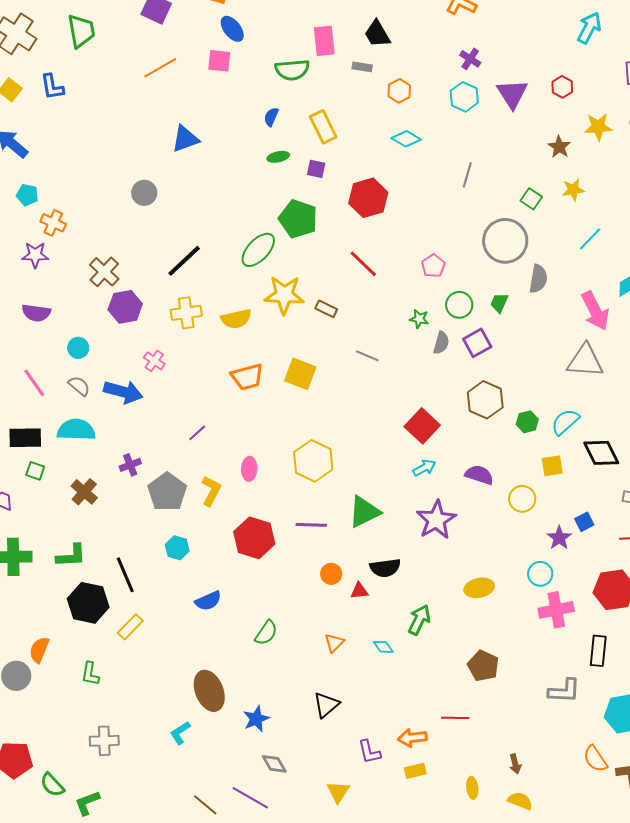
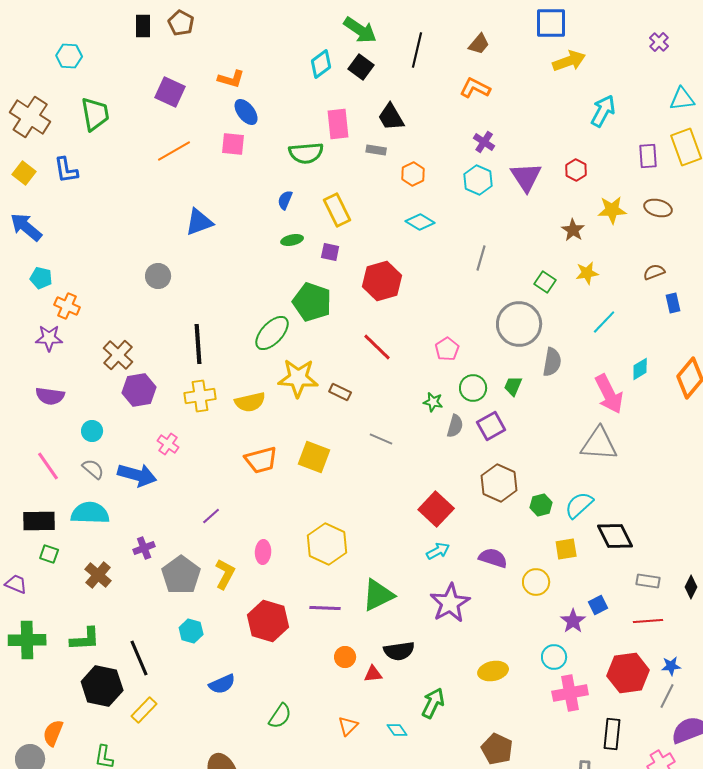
black line: (184, 261) -> (198, 344), turned -51

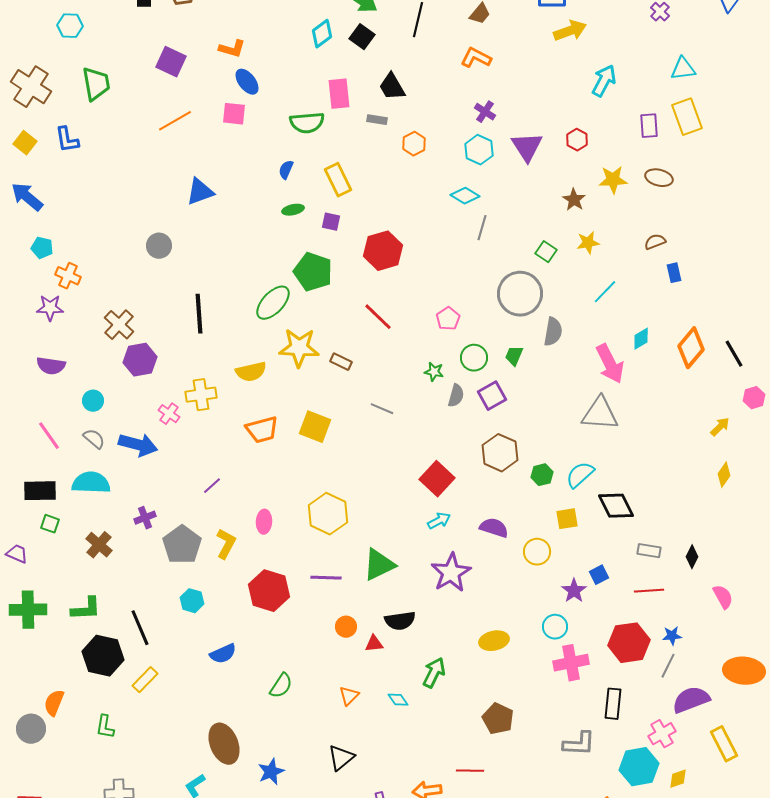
cyan diamond: (420, 222) -> (465, 196), moved
yellow cross: (200, 396) -> (201, 395), moved

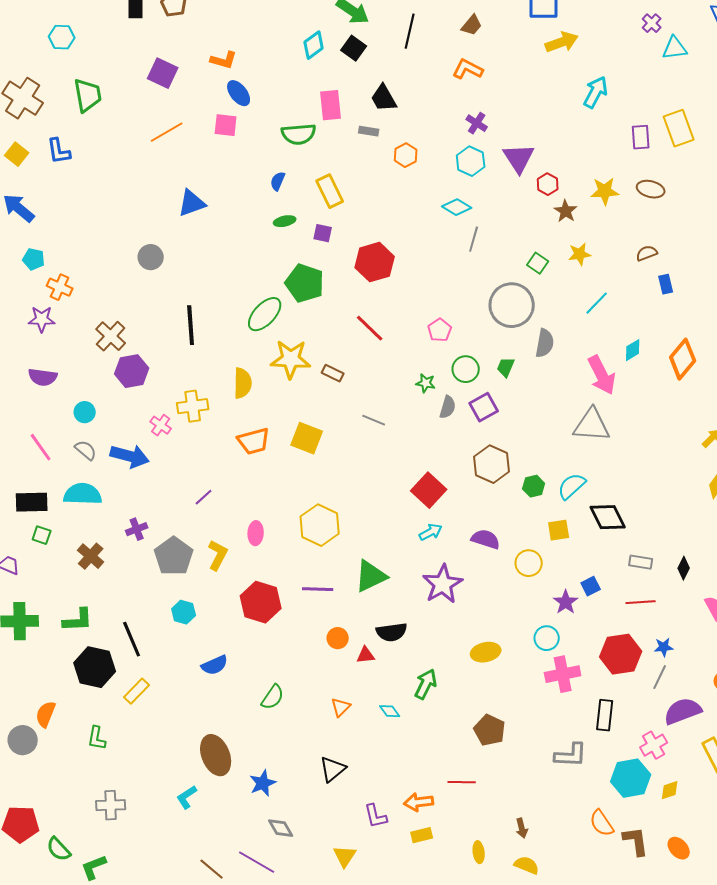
cyan triangle: (683, 69) -> (675, 48), moved
red hexagon: (577, 140) -> (548, 184), moved
yellow semicircle: (251, 372) -> (243, 383), turned -76

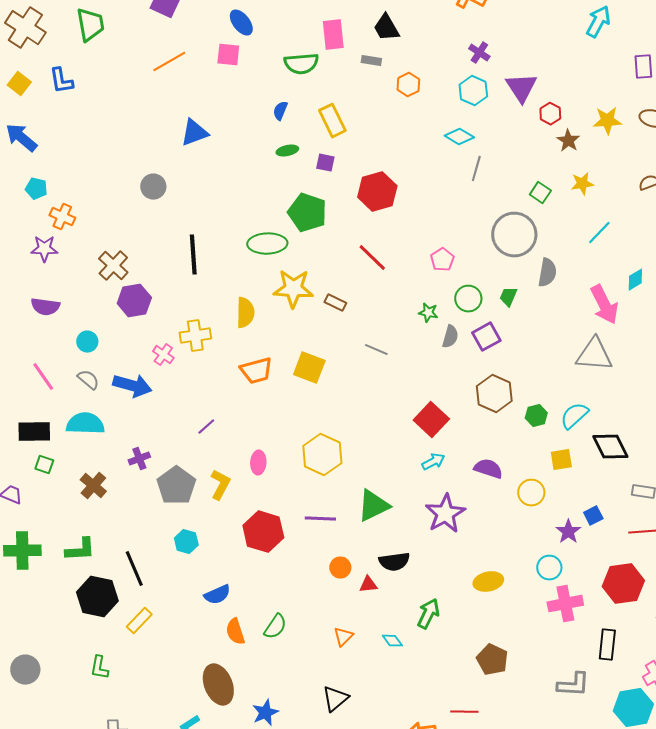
green ellipse: (265, 314) -> (267, 244), turned 45
orange semicircle: (46, 714) -> (235, 632), moved, turned -40

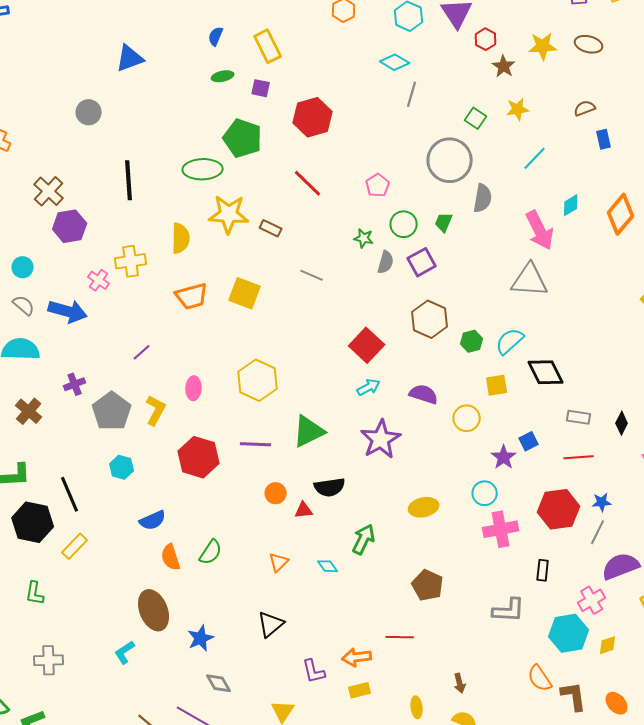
black rectangle: (607, 645) -> (543, 570), size x0.7

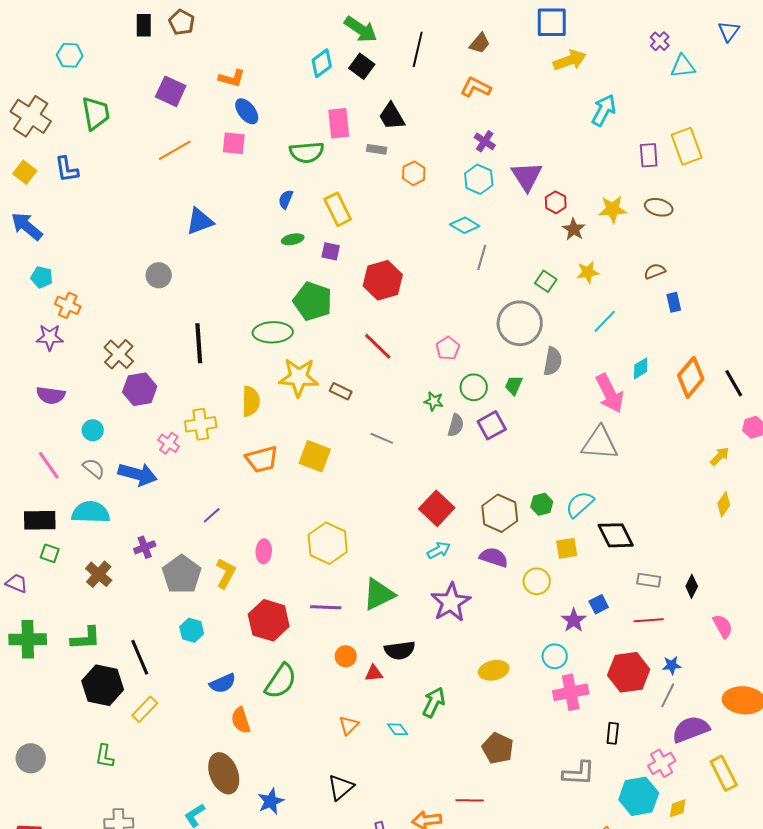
brown hexagon: (430, 319) -> (500, 513), moved
green semicircle: (211, 552) -> (281, 681), moved, size x1.4

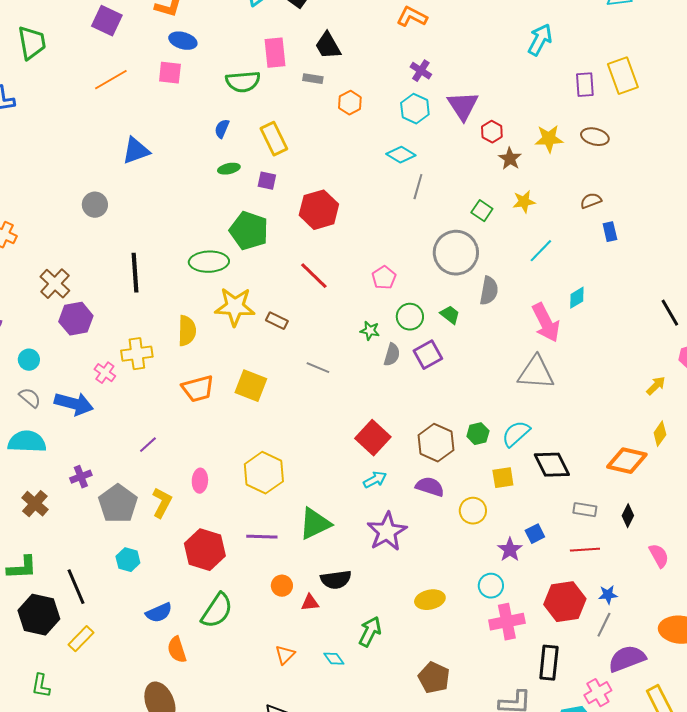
blue ellipse: (247, 111) -> (183, 41), turned -36
orange diamond: (691, 377) -> (627, 461), moved, turned 63
green trapezoid: (514, 385) -> (450, 315), turned 105
black rectangle: (613, 733) -> (549, 663), size x1.6

